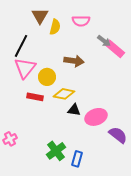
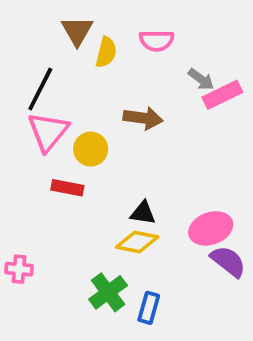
pink rectangle: (115, 49) -> (222, 95), turned -66
yellow diamond: (64, 94) -> (137, 242), moved
pink ellipse: (96, 117) -> (211, 228), moved
pink cross: (10, 139) -> (19, 269), turned 32

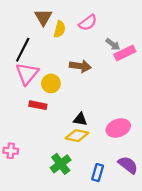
pink semicircle: (157, 41) -> (88, 23), turned -36
purple semicircle: (228, 261) -> (128, 165), moved
blue rectangle: (149, 308) -> (98, 173), moved

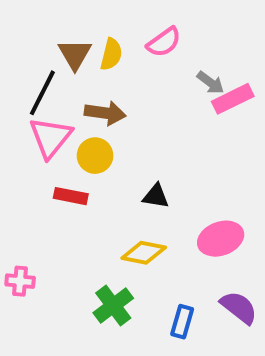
brown triangle: (43, 17) -> (75, 54), moved
brown arrow: (80, 66) -> (105, 113), moved
black triangle: (80, 119) -> (156, 196), moved

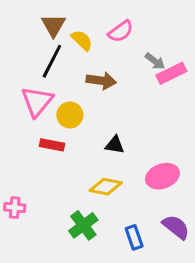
brown triangle: (75, 54) -> (53, 25), moved
yellow semicircle: (111, 54) -> (82, 40), turned -60
black line: (42, 93) -> (52, 61), moved
brown arrow: (105, 113) -> (101, 81), moved
blue rectangle: (182, 322) -> (134, 237), turned -35

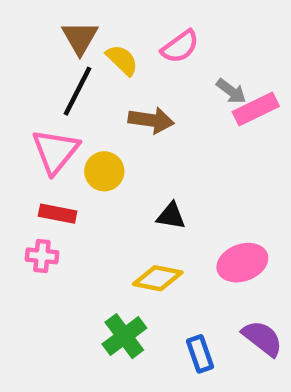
red rectangle: (52, 145) -> (58, 214), moved
pink cross: (15, 208) -> (42, 256), moved

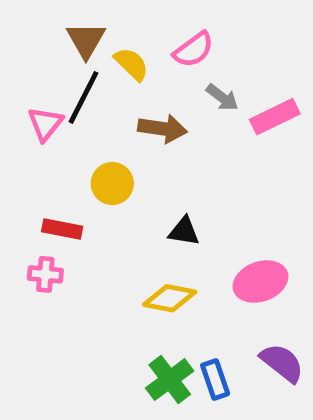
gray arrow: (231, 91) -> (222, 97), moved
pink triangle: (55, 151) -> (45, 124), moved, size x0.7
green cross: (124, 336) -> (170, 380), moved

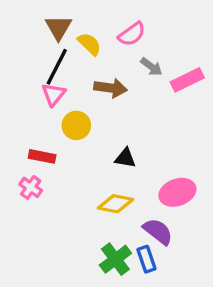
pink triangle: (45, 124) -> (53, 94), moved
pink cross: (45, 274) -> (31, 187), turned 30
purple semicircle: (282, 363) -> (158, 231), moved

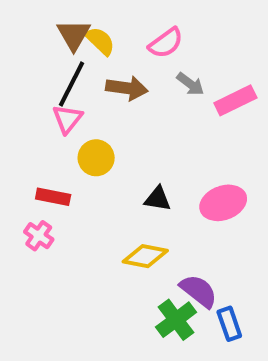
yellow semicircle: (89, 44) -> (100, 41), moved
brown arrow: (111, 88) -> (127, 88), moved
pink ellipse: (177, 192) -> (223, 203), moved
green cross: (115, 259) -> (176, 320), moved
blue rectangle: (146, 259) -> (229, 324), moved

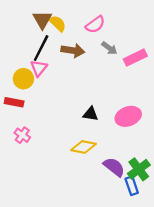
yellow circle: (96, 158) -> (23, 79), moved
red rectangle: (53, 197) -> (14, 102), moved
green cross: (176, 320) -> (139, 169), moved

